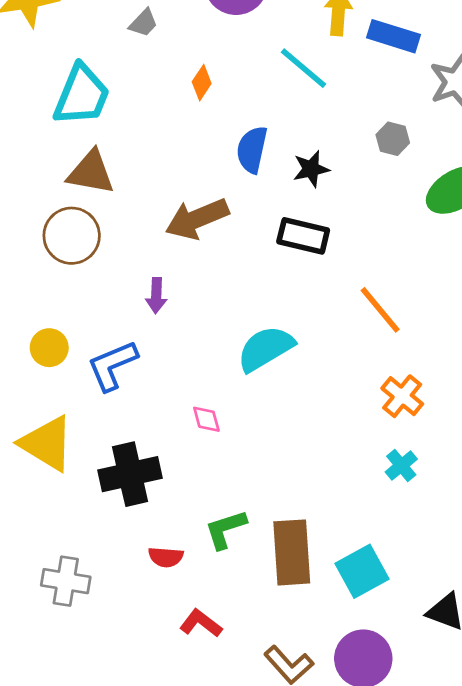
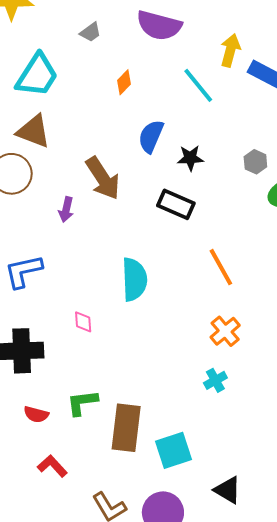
gray hexagon: (393, 139) -> (255, 162), moved
brown arrow: (197, 219) -> (103, 178), turned -111
purple arrow: (156, 295) -> (66, 210), moved
cyan semicircle: (265, 349) -> (134, 279), turned 108

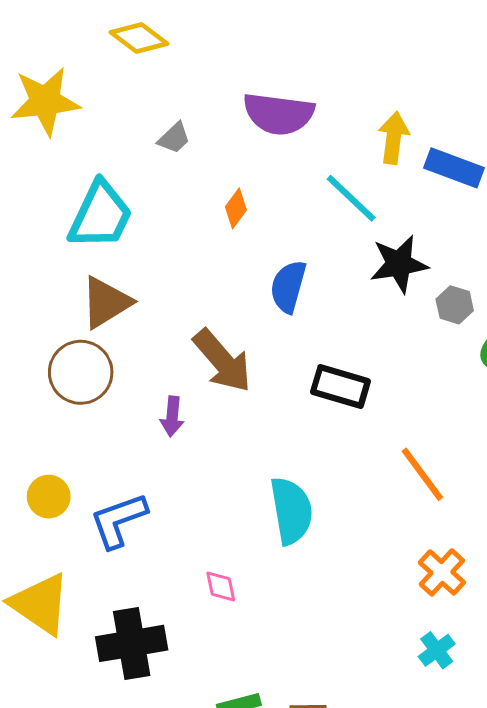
brown triangle: (33, 131) -> (106, 302), turned -45
black star: (190, 158) -> (399, 264), moved, size x1.4

